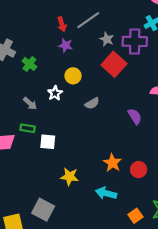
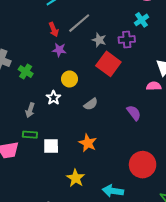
purple cross: (135, 41) -> (127, 39), size x0.7
gray arrow: (30, 104) -> (30, 110), turned 72
orange star: (112, 163) -> (88, 143), moved
red circle: (139, 170) -> (143, 165), size x1.6
yellow star: (70, 177) -> (76, 178), turned 30

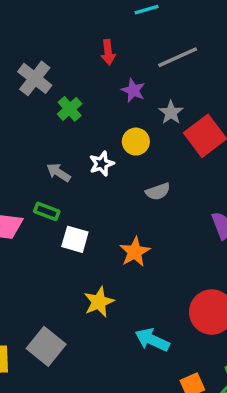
red arrow: (54, 29) -> (108, 52), moved
gray star: (99, 40) -> (171, 112), moved
gray arrow: (30, 110) -> (58, 172), turned 88

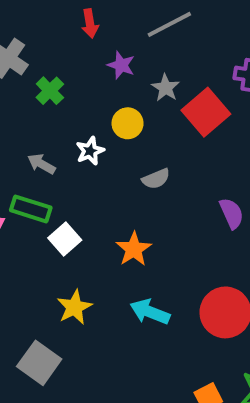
green rectangle: (47, 211) -> (31, 209), size x1.4
white square: (75, 239) -> (65, 239), turned 36
yellow star: (99, 302) -> (74, 307), moved
cyan arrow: (152, 340) -> (150, 312), moved

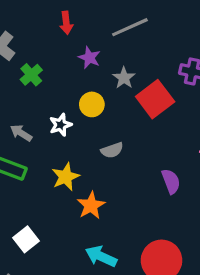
white square: (65, 239) -> (26, 239), moved
yellow star: (74, 307) -> (66, 177), moved

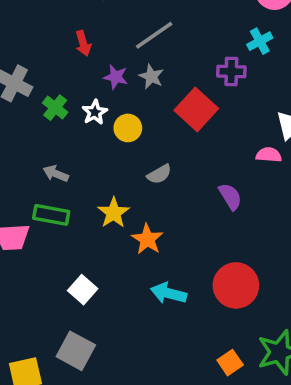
gray star: (124, 78) -> (151, 77), moved
white star: (61, 125) -> (95, 112), moved

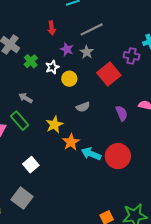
purple semicircle: (230, 197) -> (122, 113), moved
green rectangle: (51, 215) -> (20, 121), turned 30
red circle: (236, 285) -> (118, 156), moved
cyan arrow: (169, 293) -> (91, 154), moved

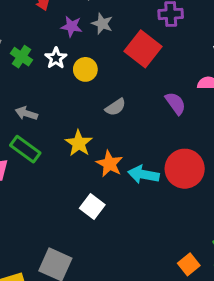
white square: (31, 165) -> (92, 207), moved

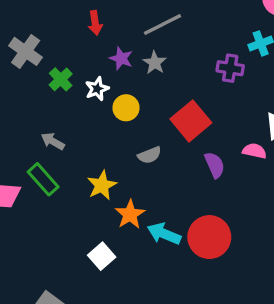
red square: (143, 49) -> (191, 121), moved

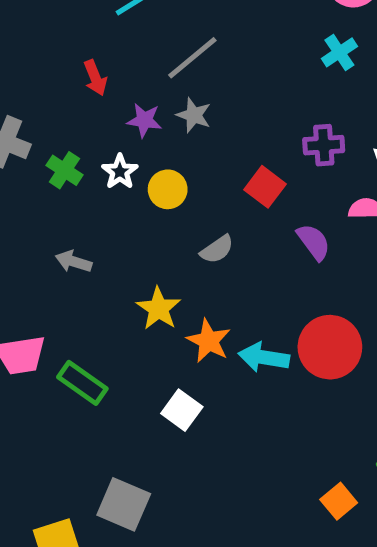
purple cross: (230, 68) -> (324, 145), moved
red square: (191, 121) -> (265, 187), size x0.7
green rectangle: (43, 179) -> (82, 383), moved

